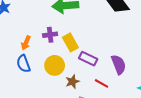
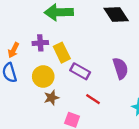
purple semicircle: (119, 64) -> (120, 68), moved
brown star: (72, 82) -> (51, 98), moved

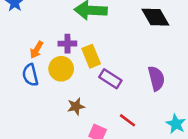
yellow circle: (43, 77) -> (61, 69), moved
red line: (93, 99) -> (128, 120), moved

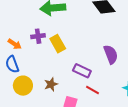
orange arrow: (37, 50) -> (15, 44), turned -80
yellow circle: (61, 69) -> (23, 86), moved
purple rectangle: (110, 79) -> (82, 71), moved

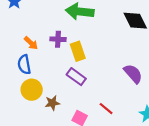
purple semicircle: (111, 54) -> (133, 74), turned -30
purple rectangle: (82, 71) -> (76, 77), moved
brown star: (51, 84) -> (52, 103), moved

